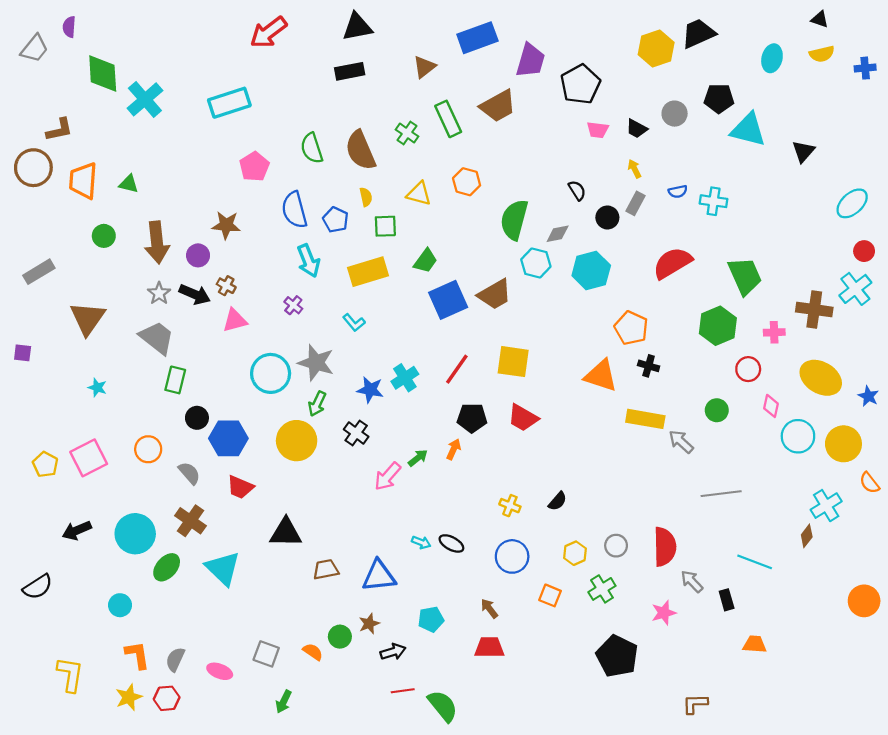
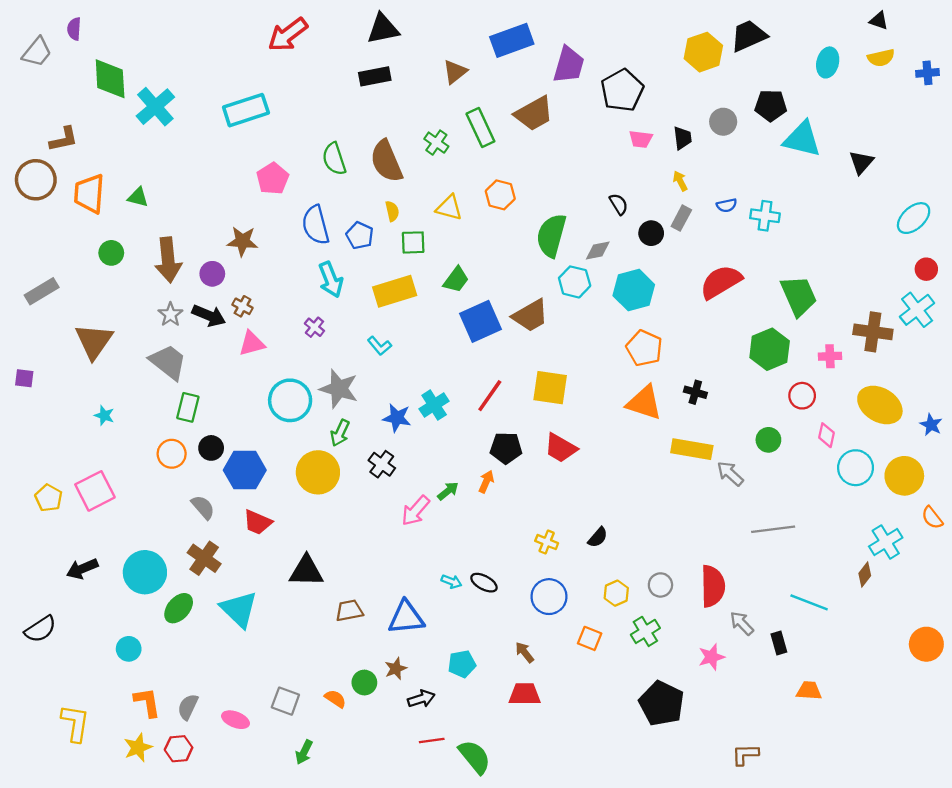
black trapezoid: (637, 129) -> (683, 138), turned -125
orange pentagon: (631, 328) -> (644, 348), moved
orange circle: (148, 449) -> (172, 454), moved

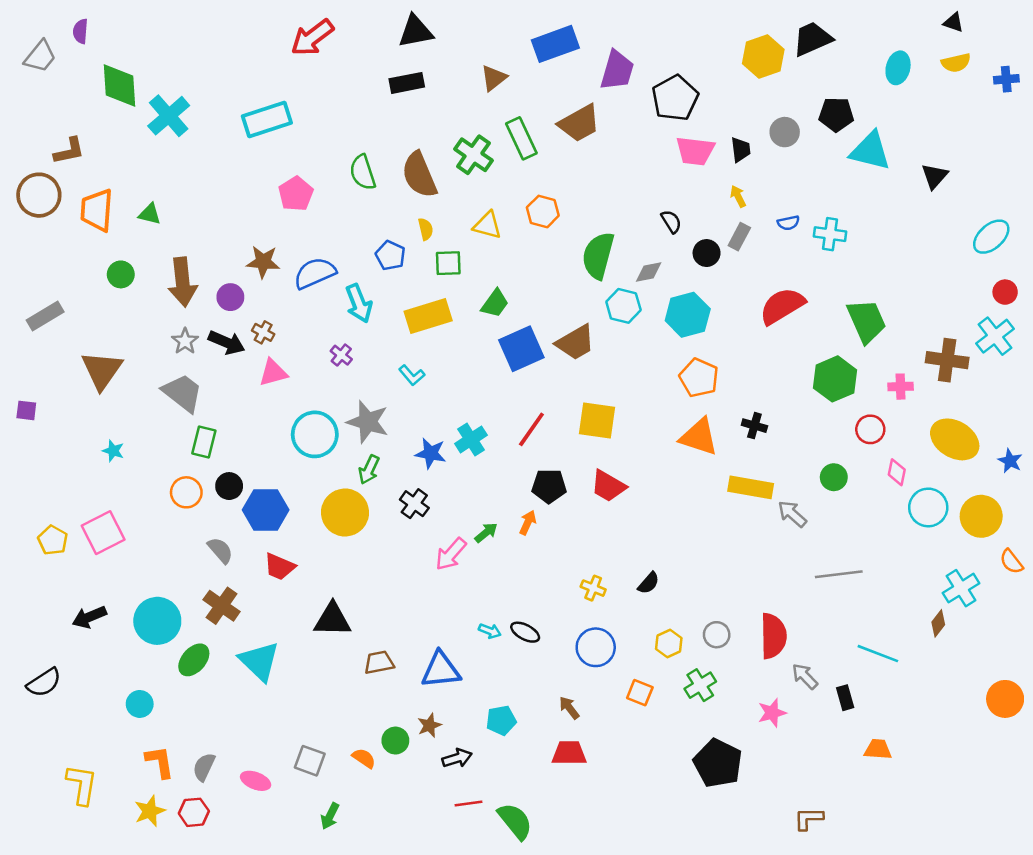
pink trapezoid: (641, 139) -> (695, 151), size x1.5
green cross: (436, 143) -> (473, 155), size x1.4
blue semicircle: (316, 225) -> (315, 273), moved, turned 81

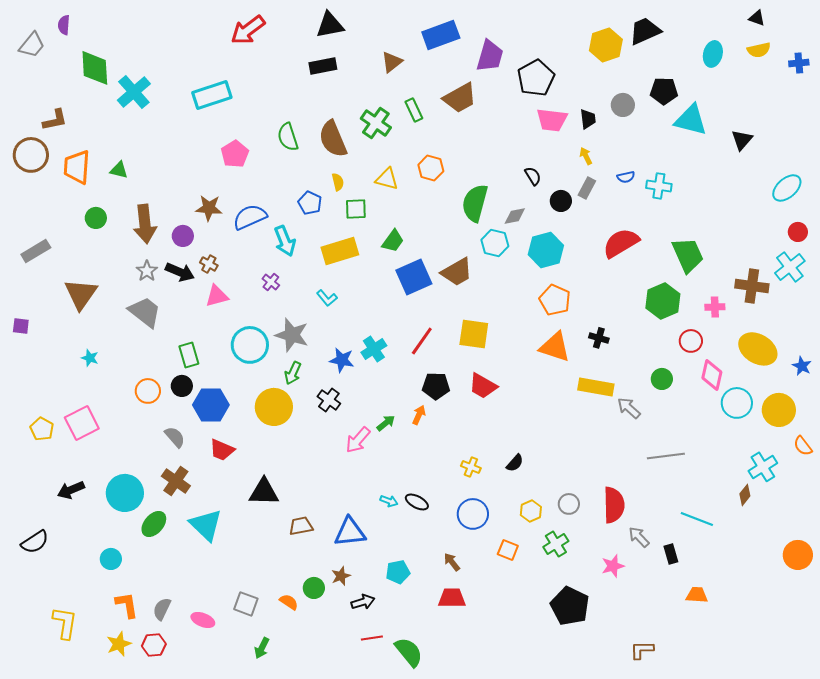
green rectangle: (521, 138) -> (414, 110), size x0.7
green rectangle: (204, 442) -> (189, 355), moved, turned -30
pink diamond: (897, 472) -> (712, 375), size x1.4

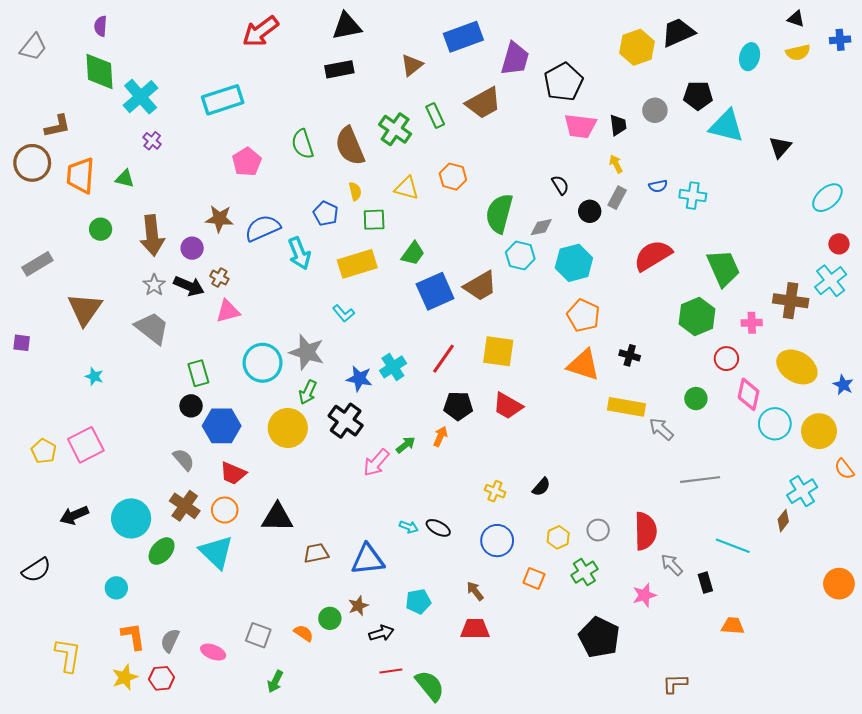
purple semicircle: (64, 25) -> (101, 26), moved
blue cross: (799, 63) -> (840, 40), moved
purple cross: (271, 282) -> (152, 141), moved
orange circle: (148, 391) -> (225, 510), moved
black cross: (329, 400) -> (346, 421), size x1.4

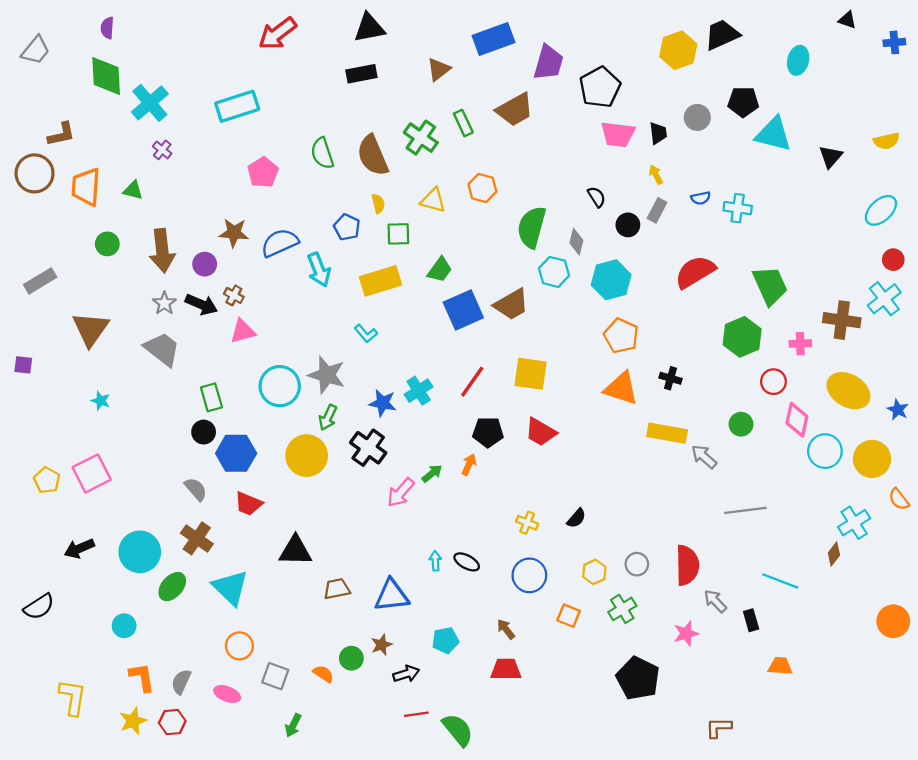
yellow semicircle: (798, 52) -> (887, 141), moved
gray diamond: (541, 227) -> (576, 242), turned -65
orange circle: (225, 510) -> (239, 646), moved
cyan arrow: (409, 527) -> (435, 561), turned -114

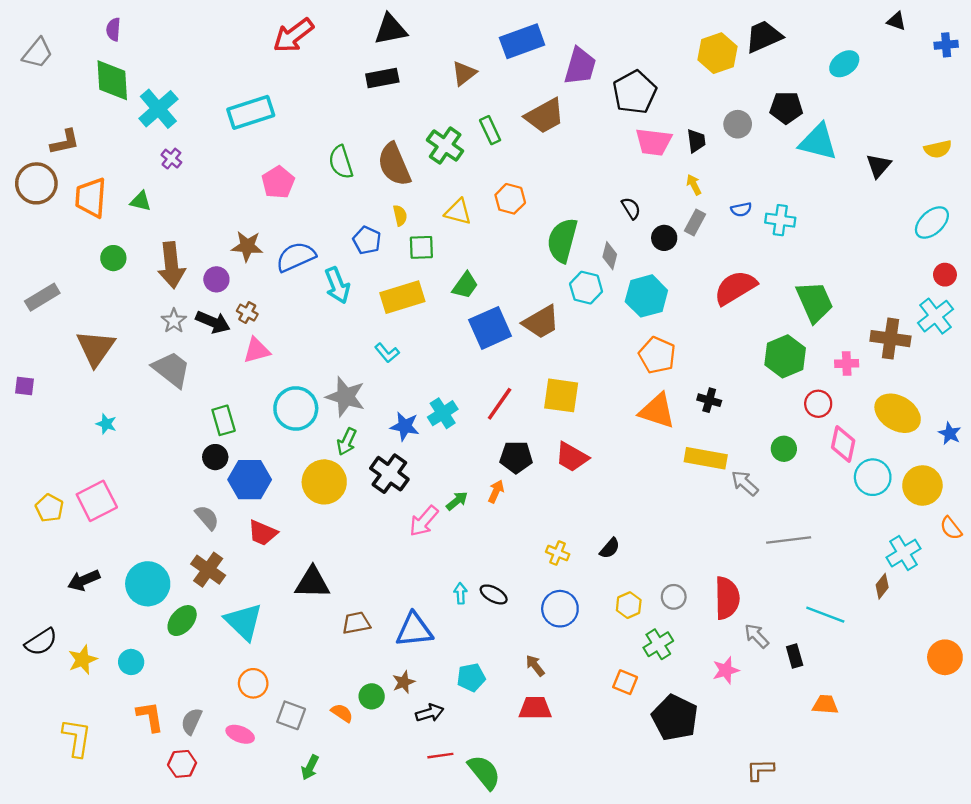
cyan ellipse: (798, 60) -> (844, 64), turned 40
orange square: (569, 616) -> (625, 682), moved
yellow star: (133, 721) -> (83, 660), moved

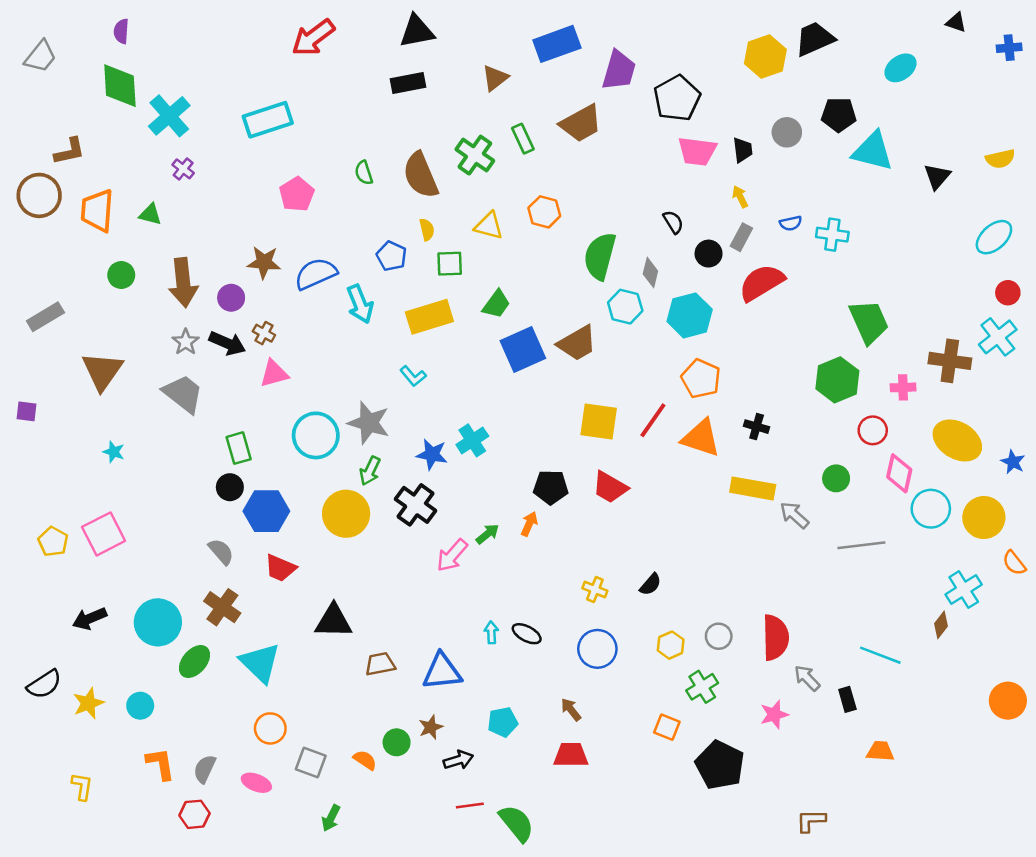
green semicircle: (341, 162) -> (364, 173), size x0.7
red semicircle: (735, 288) -> (762, 283), moved
red line: (500, 404) -> (653, 420), moved
gray line: (789, 540) -> (861, 545), moved
yellow L-shape: (77, 738) -> (82, 787), size x0.7

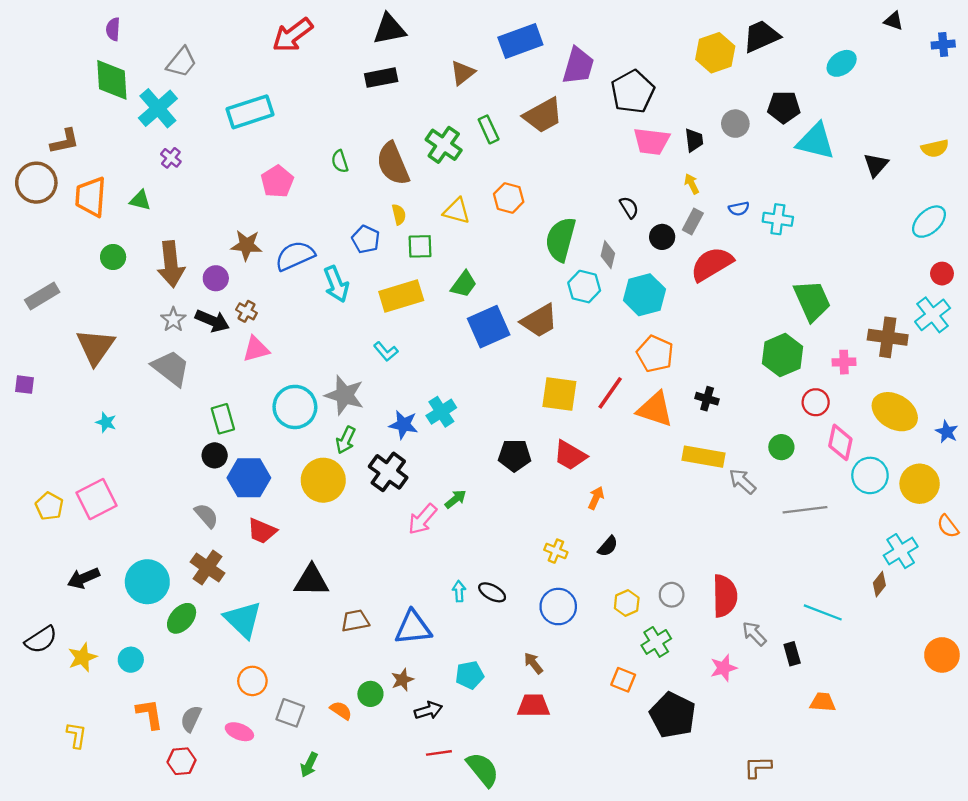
gray trapezoid: (40, 57) -> (182, 62), moved
orange arrow: (529, 524) -> (596, 498), moved

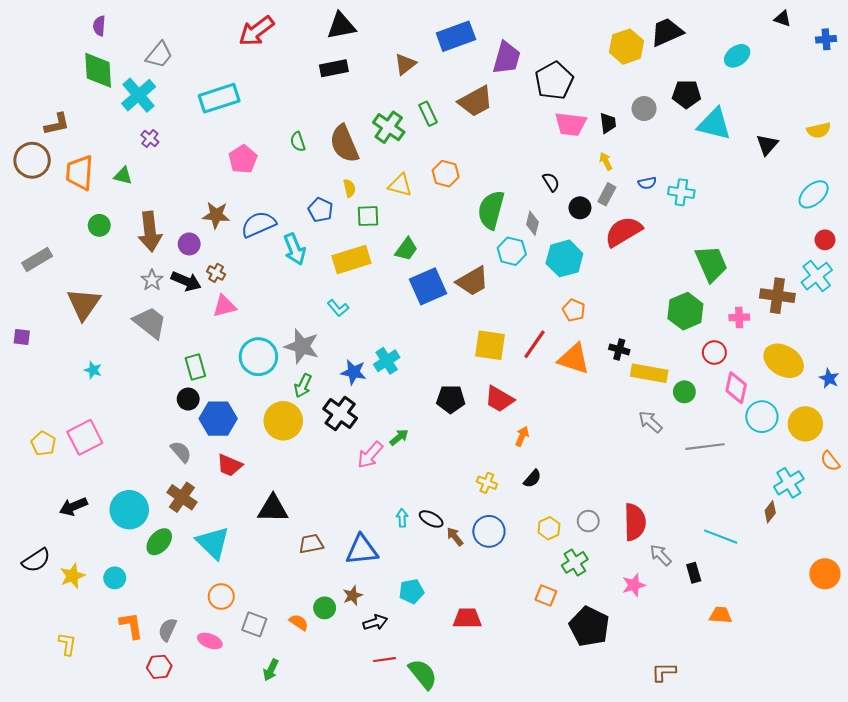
orange pentagon: (655, 354) -> (574, 310), size x0.7
yellow rectangle: (703, 457) -> (649, 373), moved
brown arrow: (533, 663) -> (455, 537), moved

